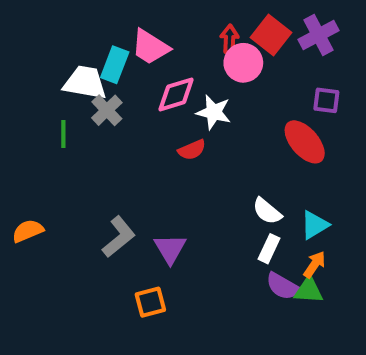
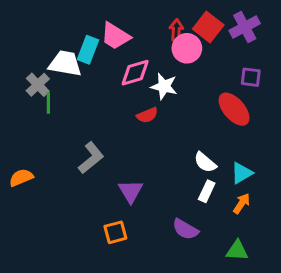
gray cross: (107, 110) -> (38, 85), moved
gray L-shape: (119, 237) -> (91, 158), moved
purple semicircle: (283, 286) -> (185, 229), moved
green triangle: (309, 290) -> (237, 251), moved

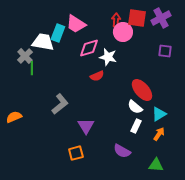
red square: (208, 27) -> (137, 18), turned -30
red ellipse: (234, 109) -> (142, 90), moved

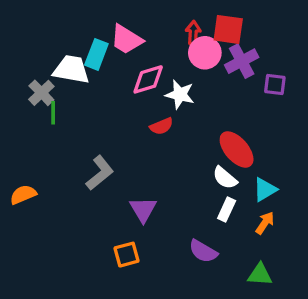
purple cross: (161, 18) -> (242, 61), moved

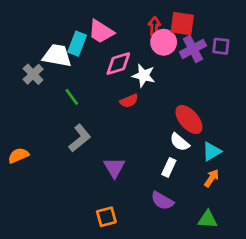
purple square: (275, 84) -> (221, 46), moved
green line: (53, 113) -> (72, 97), moved, turned -36
white rectangle: (227, 210) -> (169, 167), moved
orange square: (126, 255) -> (106, 217), moved

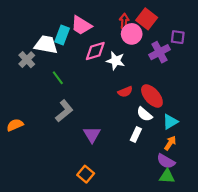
red square: (182, 24) -> (147, 19), turned 30
purple cross: (193, 49) -> (159, 52), moved
red semicircle: (129, 101) -> (125, 92), moved
purple semicircle: (162, 201) -> (166, 161), moved
orange square: (106, 217) -> (86, 174), turned -35

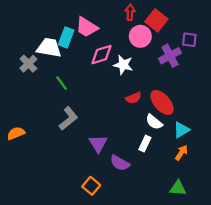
red arrow: (124, 21) -> (130, 12), moved
purple semicircle: (166, 161) -> (120, 163), moved

